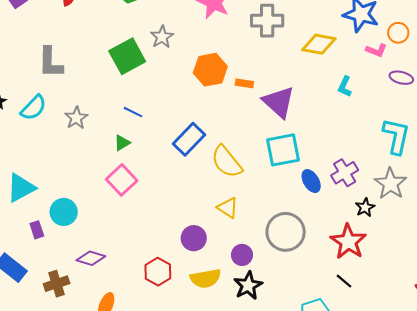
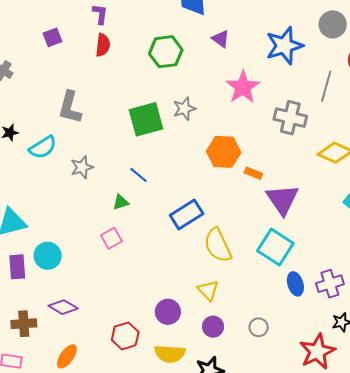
cyan square: (283, 150) -> (275, 247), turned 30
pink square: (122, 180) -> (111, 238), size x0.7
purple rectangle: (37, 230) -> (17, 267), size x1.4
gray circle: (286, 232) -> (259, 327), size x0.5
purple circle: (242, 255) -> (213, 327), moved

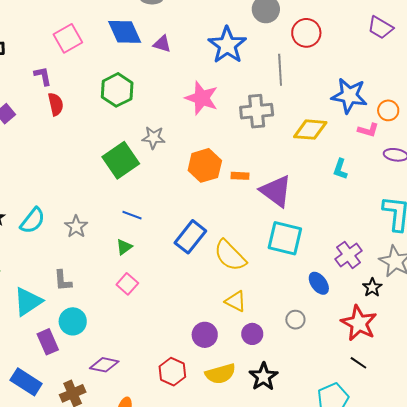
purple triangle: (221, 39) -> (162, 44), moved
gray L-shape: (70, 107) -> (63, 280), moved, size x0.7
gray star: (184, 109) -> (153, 138), turned -30
blue ellipse: (295, 284) -> (319, 283), moved

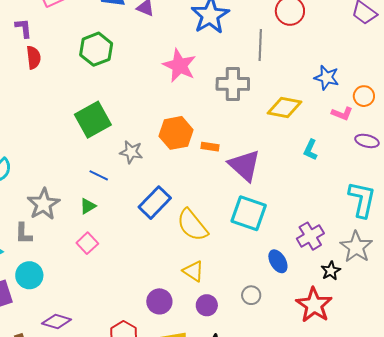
blue star: (349, 96) -> (327, 78), size x0.7
gray star: (153, 138) -> (131, 152), moved
gray star: (76, 227) -> (44, 204), moved, size x1.4

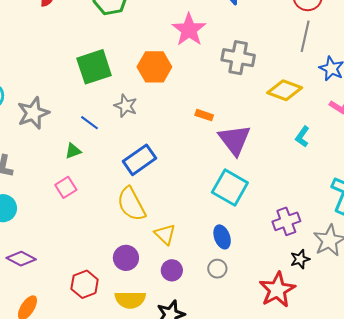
gray line: (260, 45) -> (305, 36), moved
orange hexagon: (176, 133) -> (154, 67), moved
gray star: (44, 204) -> (33, 113), moved
yellow semicircle: (192, 225) -> (131, 204), moved
blue ellipse: (278, 261) -> (222, 237), moved

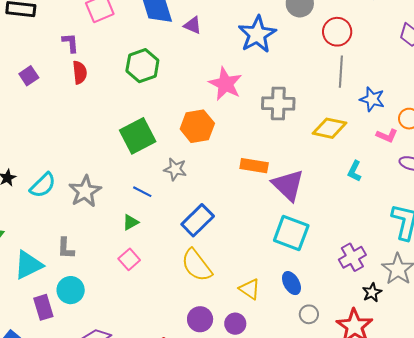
orange rectangle: (204, 115) -> (254, 166), size x1.5
yellow triangle: (165, 234) -> (250, 289), moved
gray circle: (217, 269) -> (309, 314), moved
purple circle: (172, 270) -> (235, 324), moved

